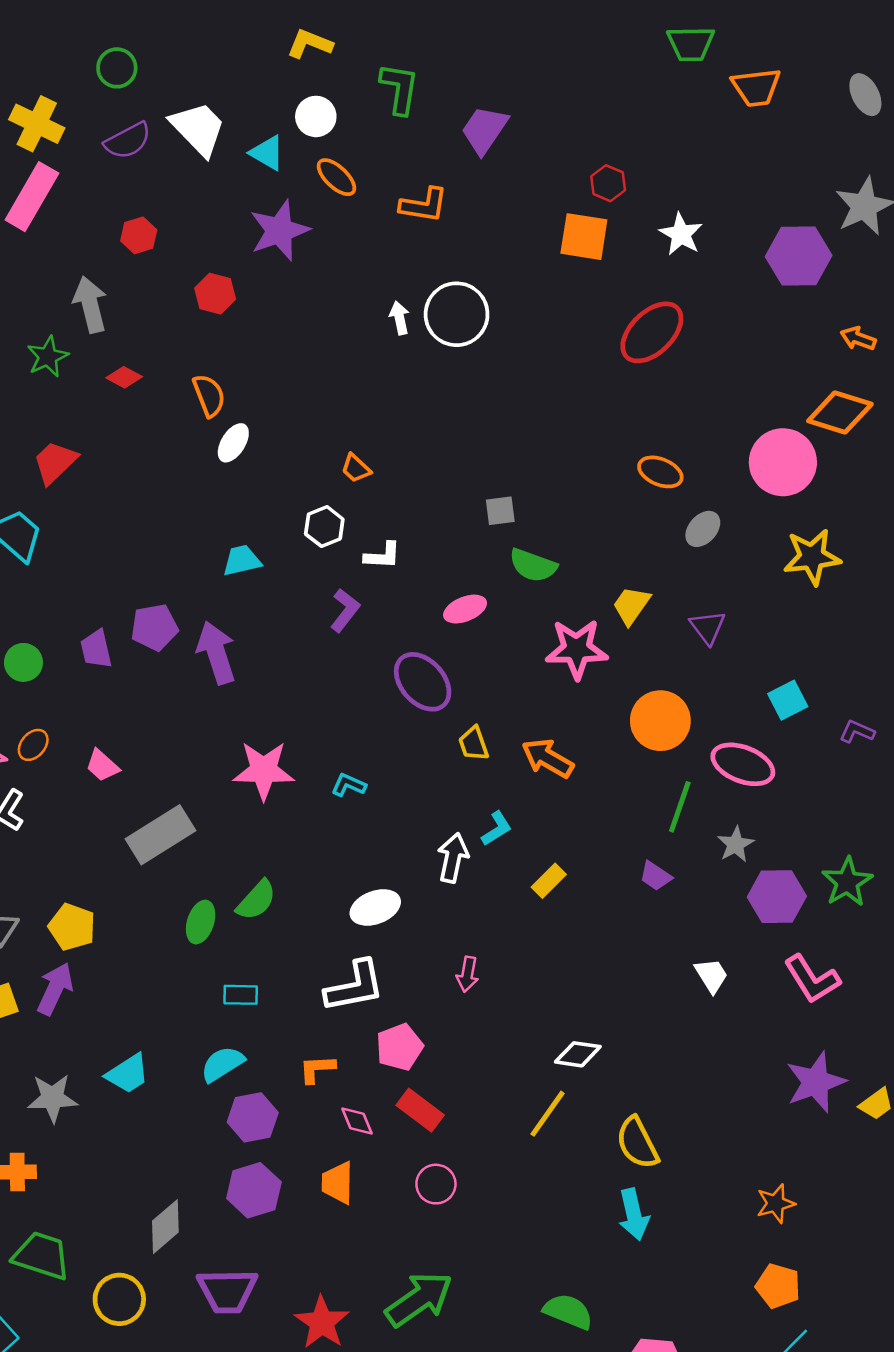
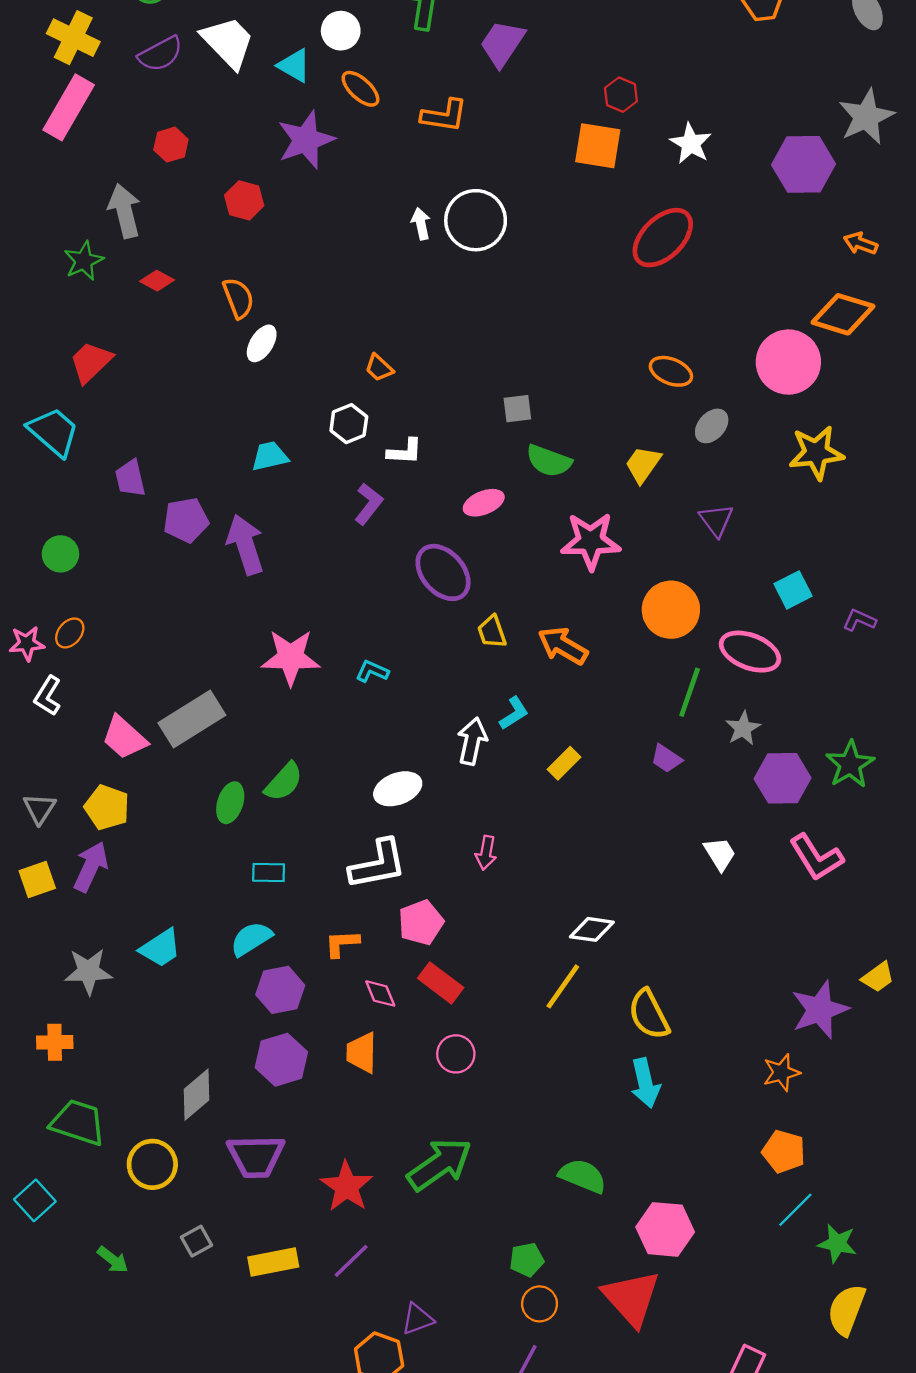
yellow trapezoid: (631, 605) -> (643, 464), moved
purple trapezoid: (96, 649) -> (130, 478), moved
pink trapezoid: (102, 766) -> (124, 738), moved, size x1.4
purple star: (816, 1082) -> (820, 1010), moved

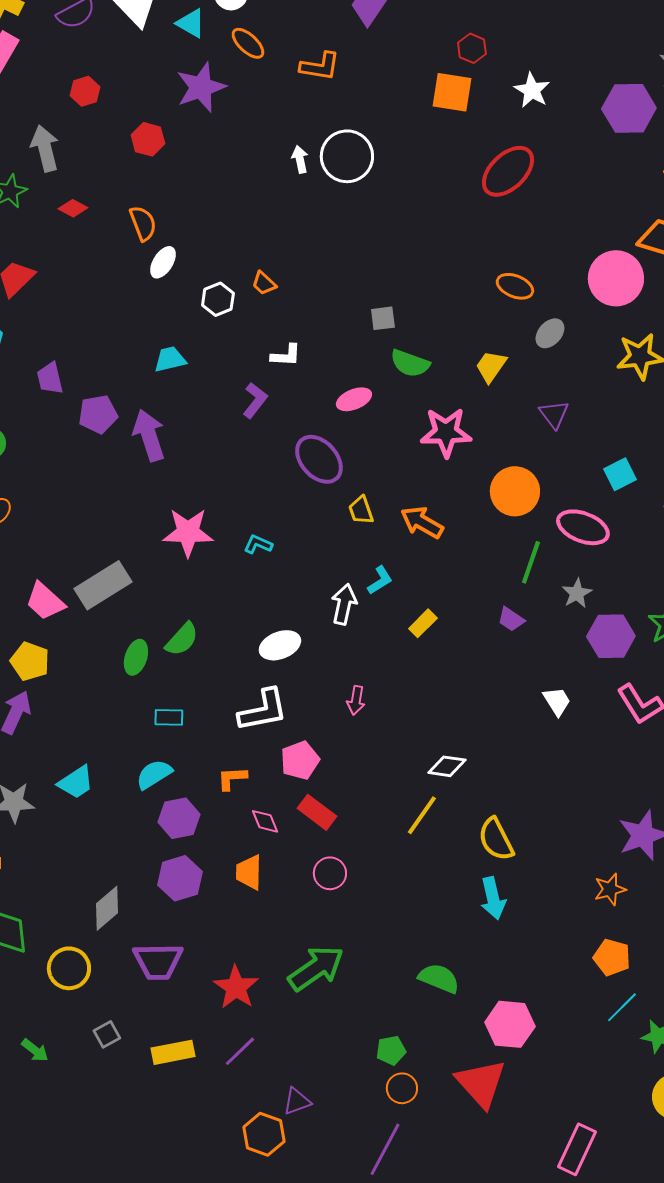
white hexagon: (349, 424) -> (218, 299), moved

